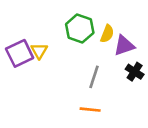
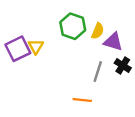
purple triangle: (124, 46) -> (113, 42), turned 36
gray line: (94, 77) -> (98, 71), moved

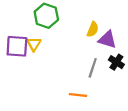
green hexagon: (73, 26) -> (46, 16), moved
purple square: (18, 49) -> (17, 46), turned 30

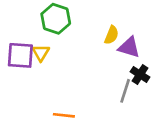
gray line: (93, 68) -> (125, 91), moved
orange line: (78, 95) -> (64, 115), moved

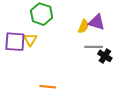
purple triangle: (129, 47) -> (97, 22), moved
gray line: (125, 91) -> (94, 47), moved, turned 72

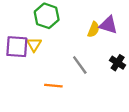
gray line: (94, 47) -> (80, 65), moved, turned 54
orange line: (48, 87) -> (53, 86), moved

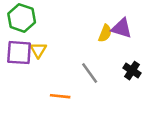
green hexagon: (47, 16) -> (22, 18), moved

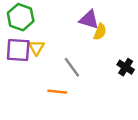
purple triangle: (122, 28) -> (89, 20), moved
gray line: (90, 73) -> (72, 67), moved

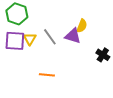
purple triangle: (89, 20) -> (73, 36), moved
gray line: (72, 67) -> (50, 37), moved

